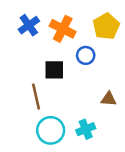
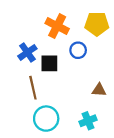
blue cross: (29, 25) -> (27, 52), moved
yellow pentagon: (106, 26) -> (97, 24), turned 30
cyan cross: (86, 129) -> (88, 121), moved

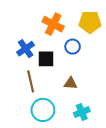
brown triangle: (99, 90) -> (71, 83), moved

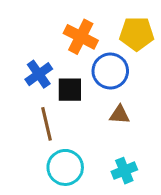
blue circle: (73, 47) -> (110, 71), size x1.5
brown triangle: (71, 83) -> (120, 115), moved

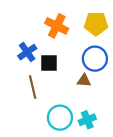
blue circle: (110, 71) -> (95, 59), moved
cyan circle: (65, 167) -> (60, 118), moved

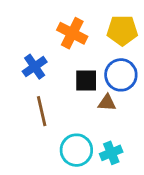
black square: (49, 63) -> (86, 81), moved

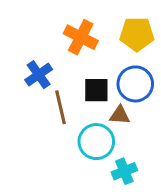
brown line: (42, 111) -> (60, 107), moved
cyan circle: (76, 150) -> (96, 142), moved

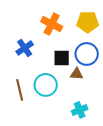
brown line: (60, 107) -> (20, 90), moved
cyan circle: (96, 142) -> (46, 85), moved

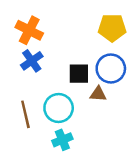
orange cross: (52, 24) -> (29, 30), moved
cyan cross: (80, 110) -> (62, 140), moved

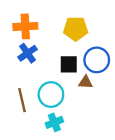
yellow pentagon: (112, 28) -> (76, 29), moved
orange cross: (29, 30) -> (25, 26), turned -30

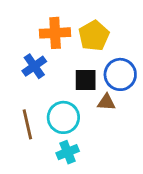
orange cross: (25, 26) -> (55, 33), moved
yellow pentagon: (76, 29) -> (94, 36), turned -30

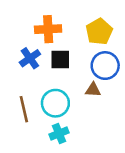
yellow pentagon: (94, 36) -> (99, 32), moved
black square: (86, 80) -> (60, 59), moved

